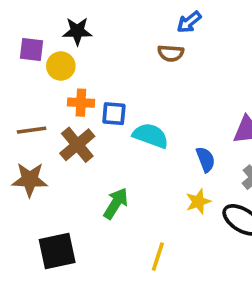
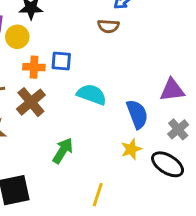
blue square: (114, 114) -> (61, 61), moved
blue semicircle: (206, 159) -> (137, 114), size x1.4

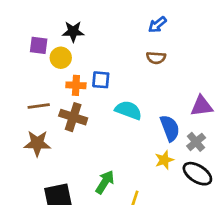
brown semicircle: (108, 26) -> (156, 58), moved
brown cross: (31, 102) -> (73, 117), turned -32
gray cross: (178, 129) -> (196, 142), moved
green arrow: (63, 151) -> (105, 182), moved

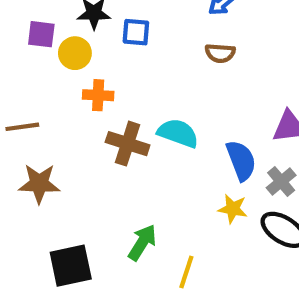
blue square: (101, 80) -> (136, 32), moved
brown line: (39, 106) -> (22, 127), moved
brown cross: (73, 117) -> (128, 144), moved
yellow star: (164, 160) -> (233, 209), turned 30

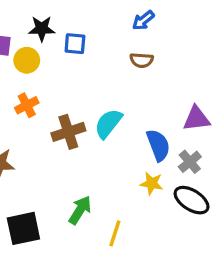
orange cross: (98, 95) -> (27, 105), moved, turned -30
cyan semicircle: (178, 133) -> (108, 124), turned -72
brown cross: (128, 144) -> (68, 132), turned -36

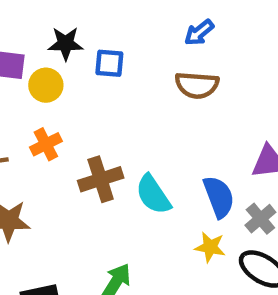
brown semicircle: (142, 60) -> (197, 85), size x1.4
cyan semicircle: (108, 124) -> (153, 195), moved, turned -72

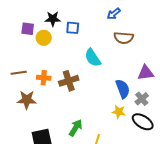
brown semicircle: (197, 85) -> (124, 38), moved
orange cross: (46, 144) -> (44, 78), moved, turned 32
cyan semicircle: (153, 195) -> (93, 58), moved

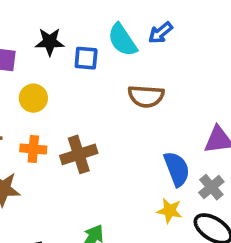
yellow circle: (44, 38) -> (33, 98), moved
brown semicircle: (124, 38) -> (146, 96), moved
cyan semicircle: (93, 58) -> (122, 40), moved

